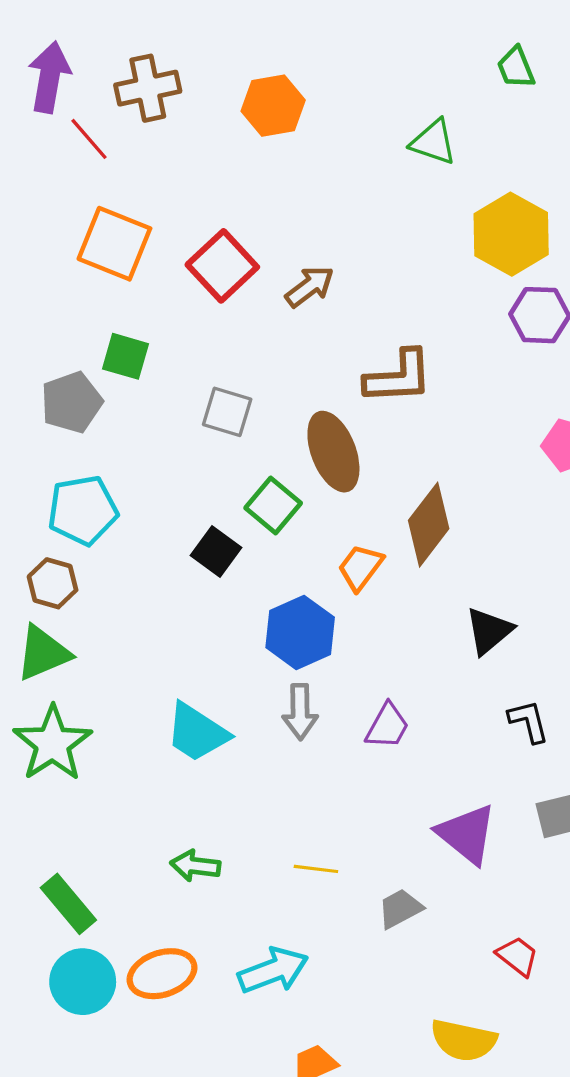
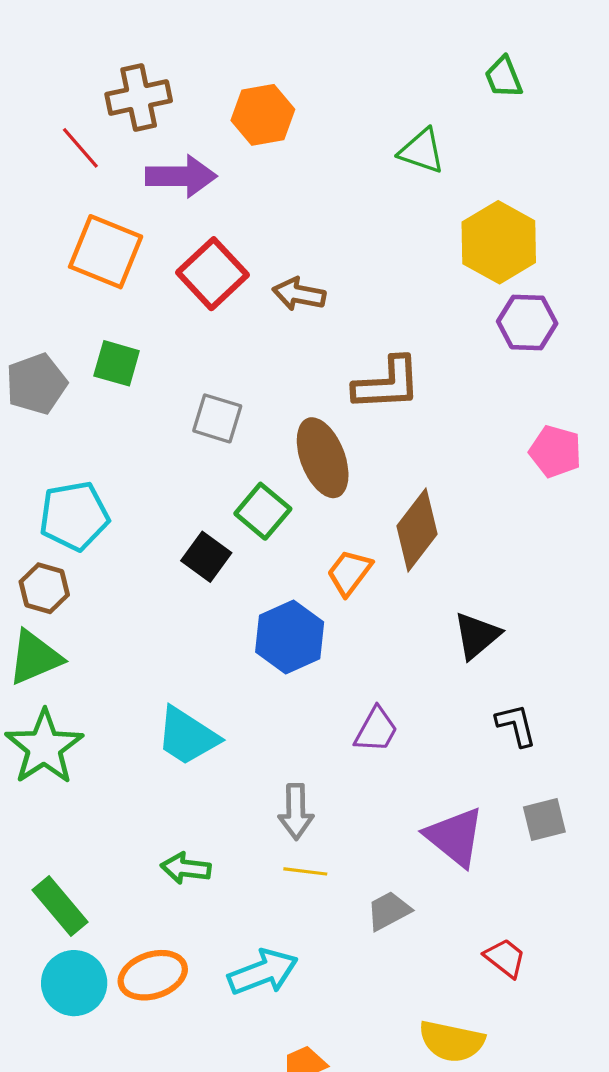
purple arrow: (49, 77) -> (181, 176), moved, turned 80
brown arrow: (310, 287) -> (299, 294), turned -132
gray pentagon: (72, 402) -> (36, 384), moved
gray arrow: (300, 712) -> (296, 812), moved

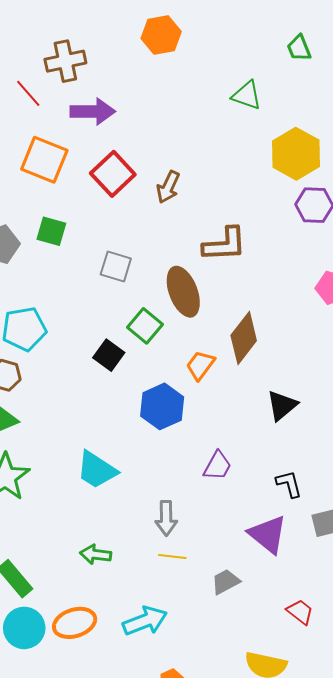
orange hexagon: (263, 115) -> (161, 35), moved
brown arrow: (299, 294) -> (168, 187), turned -76
black L-shape: (516, 725) -> (289, 484), moved

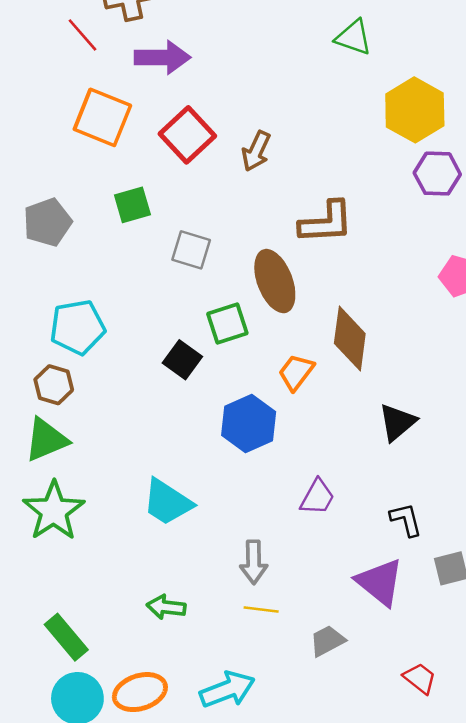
green square: (51, 231) -> (132, 205), moved, turned -32
green square: (145, 326) -> (227, 324), turned 32
brown diamond: (244, 338) -> (350, 339), turned -30

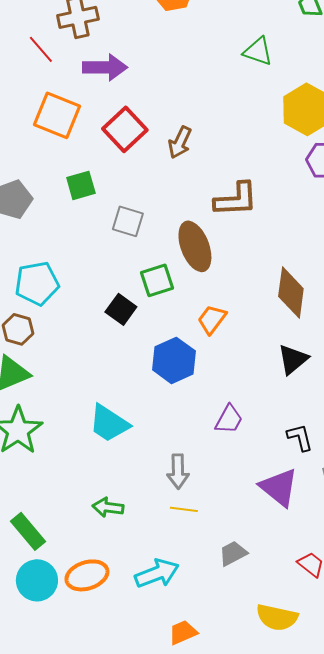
brown diamond: (350, 339) -> (291, 292), moved
gray trapezoid: (327, 641) -> (233, 553), moved

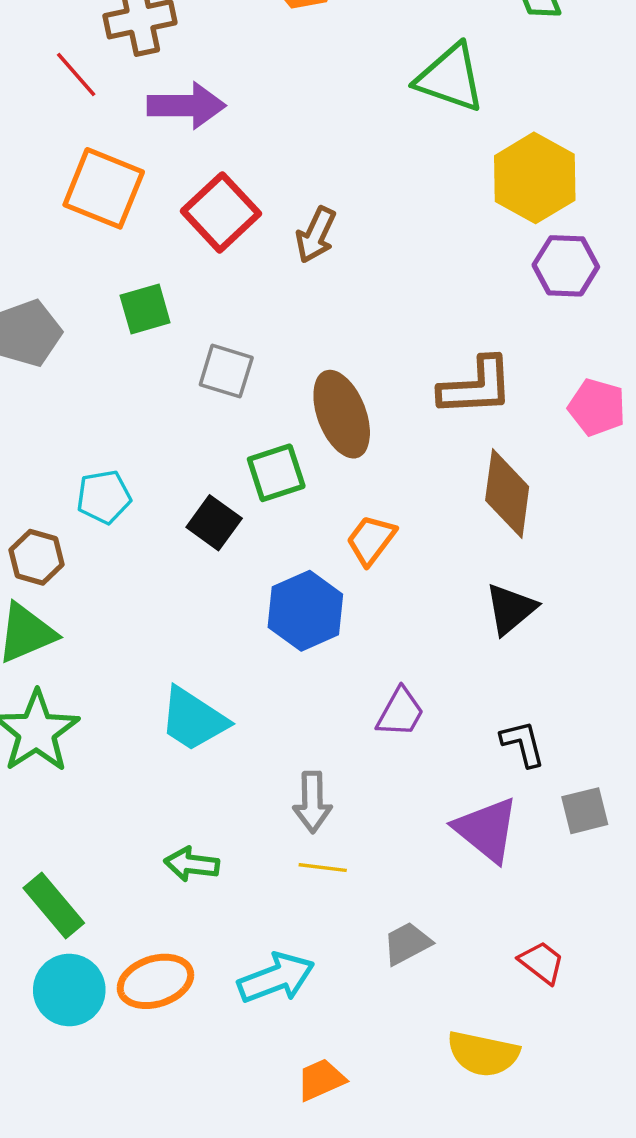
green triangle: (258, 51) -> (450, 78), size x1.4
brown L-shape: (236, 199) -> (476, 387), moved
cyan pentagon: (37, 283) -> (104, 497), moved, size x0.7

